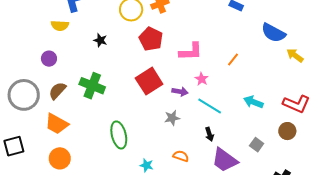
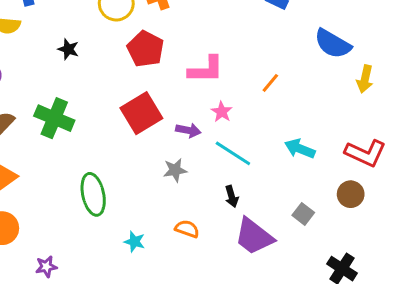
yellow arrow: (295, 55) -> (365, 79), turned -114

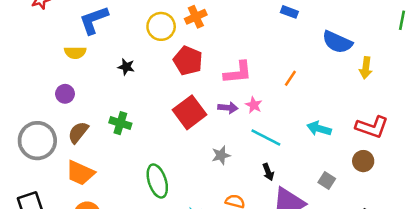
green cross: (54, 118) -> (120, 123), size x0.7
purple arrow: (188, 130) -> (228, 108), moved

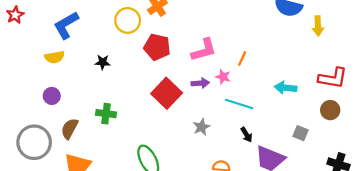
orange line: (290, 78) -> (242, 58), moved

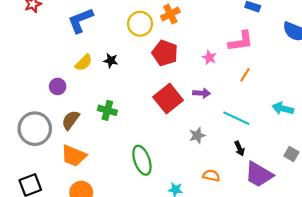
pink L-shape: (204, 50) -> (241, 41), moved
yellow semicircle: (55, 57) -> (84, 63), moved, turned -42
pink star: (223, 77) -> (209, 57), moved

